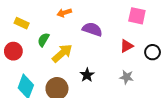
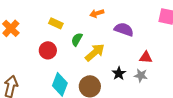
red triangle: (127, 46) -> (146, 57), moved, turned 32
gray star: (127, 77) -> (141, 75), moved

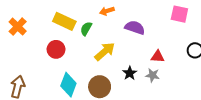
yellow rectangle: (56, 23) -> (64, 21), size x1.5
green semicircle: (77, 39) -> (86, 29), moved

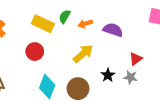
orange arrow: (107, 11) -> (85, 24), moved
green semicircle: (86, 29) -> (65, 17), moved
red triangle: (158, 57) -> (136, 59), turned -40

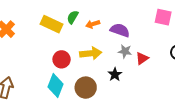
red circle: (35, 52) -> (62, 59), moved
yellow arrow: (83, 54) -> (91, 53), turned 35
gray star: (131, 77) -> (125, 51), moved

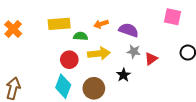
green semicircle: (73, 17) -> (81, 36), moved, turned 64
yellow rectangle: (51, 24) -> (59, 24), turned -30

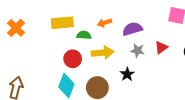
purple semicircle: (129, 30) -> (132, 29), turned -36
red triangle: (151, 59) -> (161, 47), moved

